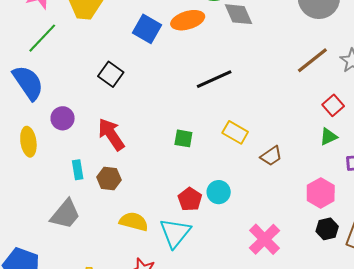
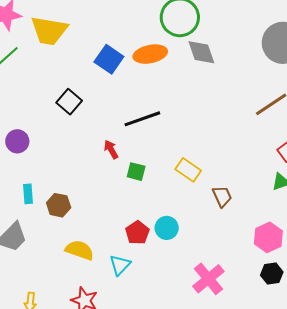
black line: (214, 79) -> (142, 119), moved
red arrow: (111, 134) -> (111, 149), moved, size x0.6
brown trapezoid: (271, 156) -> (222, 196), turned -85
cyan triangle: (175, 233) -> (120, 265), size x0.7

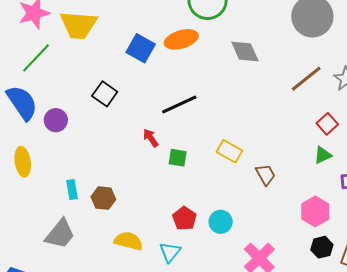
gray diamond: (201, 52) -> (245, 51), moved
purple circle: (17, 141) -> (56, 120), moved
cyan circle: (167, 228) -> (221, 222), moved

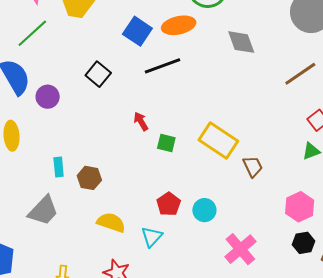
black line: (179, 105) -> (162, 66), moved
yellow rectangle: (229, 151) -> (218, 140), size x1.5

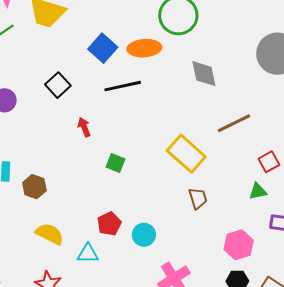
brown line: (300, 74) -> (234, 123), moved
red arrow: (141, 121) -> (84, 127), moved
yellow rectangle: (218, 140) -> (186, 154), moved
cyan triangle: (152, 237) -> (88, 254), turned 40

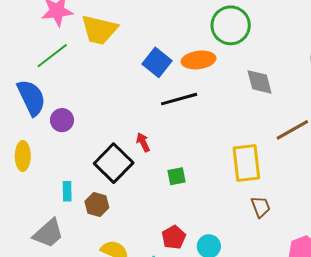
black square: (58, 85) -> (114, 163), moved, size x1.5
yellow rectangle: (186, 154) -> (246, 163), turned 45
green square: (116, 163) -> (176, 176), turned -30

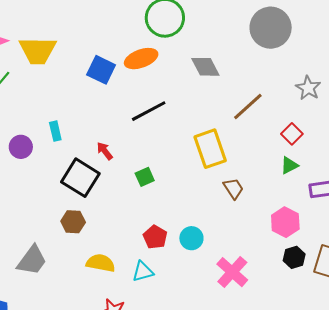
black line: (179, 99) -> (149, 111), moved
cyan rectangle: (67, 191) -> (55, 131), moved

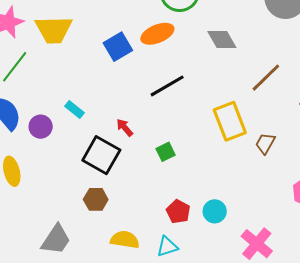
blue square: (101, 70) -> (118, 47), turned 36
cyan rectangle: (55, 131) -> (74, 110), turned -36
brown trapezoid: (233, 188) -> (265, 143), moved, turned -115

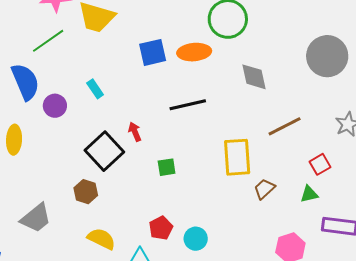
cyan rectangle: (74, 110) -> (95, 89), moved

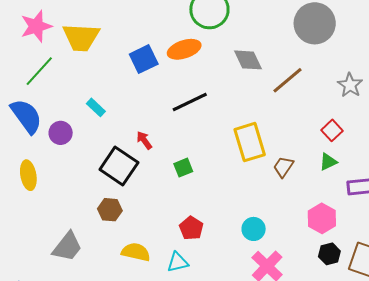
brown line: (285, 126) -> (287, 80), moved
cyan circle: (196, 239) -> (254, 229), moved

